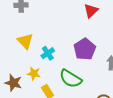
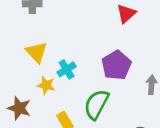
yellow star: (34, 74) -> (46, 85), moved
green semicircle: (71, 79) -> (96, 104), turned 85

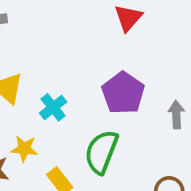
yellow star: (46, 85) -> (24, 149), moved

